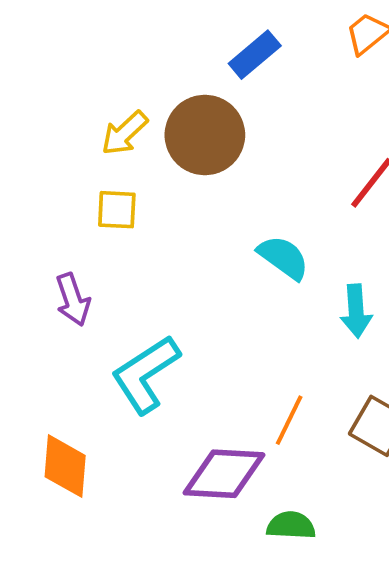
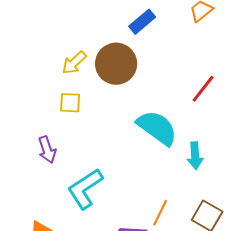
cyan semicircle: (283, 257) -> (157, 128), size x1.5

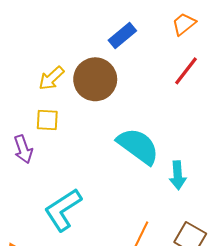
red line: (203, 89) -> (186, 71), moved
purple arrow: (47, 150) -> (23, 149), moved

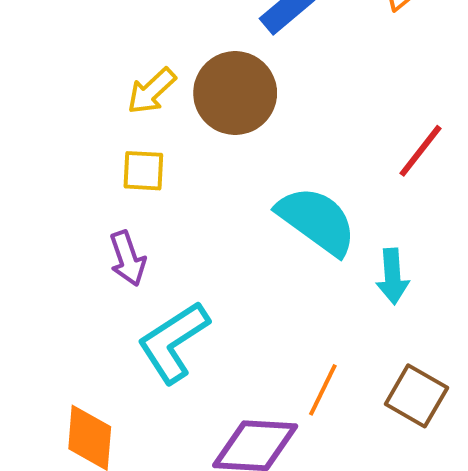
red line: (186, 71) -> (420, 151), moved
purple arrow: (23, 149) -> (128, 258), moved

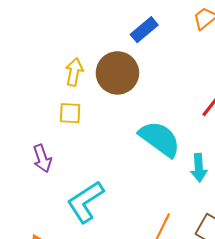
yellow arrow: (151, 91) -> (74, 72), turned 144
purple arrow: (128, 258) -> (42, 158), moved

